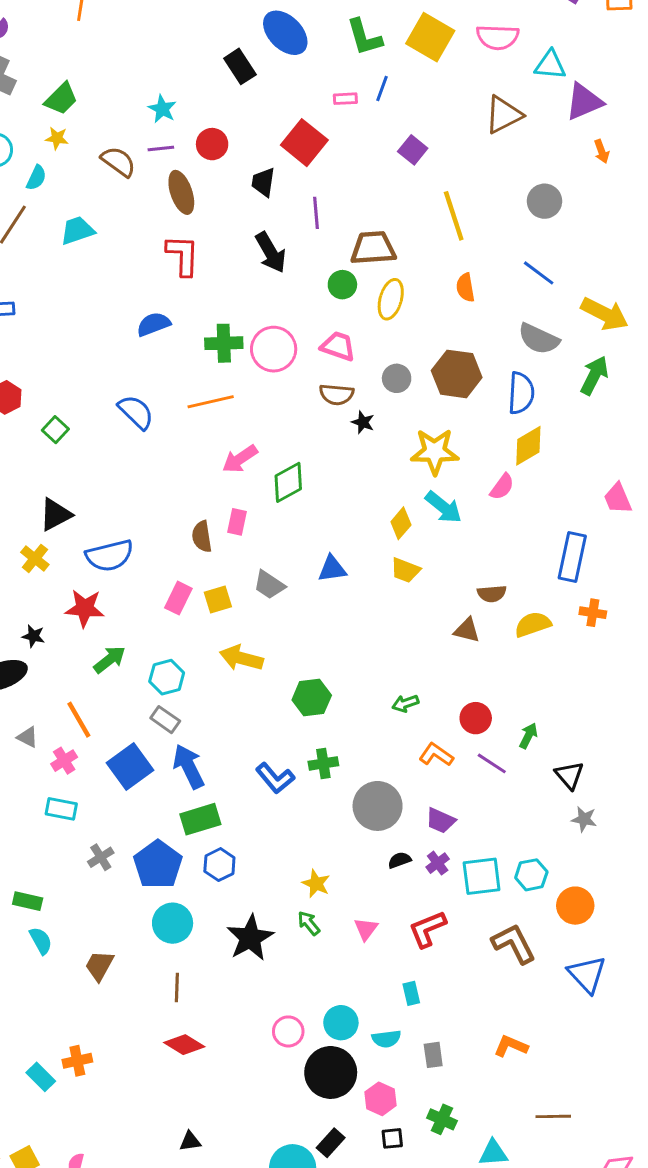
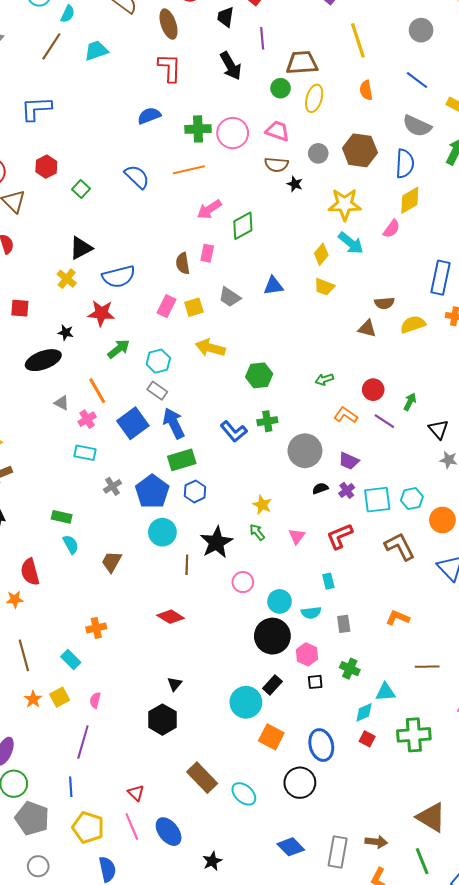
brown line: (177, 988) -> (187, 565), moved
pink circle: (288, 1031) -> (243, 582), moved
cyan rectangle: (41, 1077) -> (71, 659), moved
black triangle: (190, 1141) -> (175, 684), turned -42

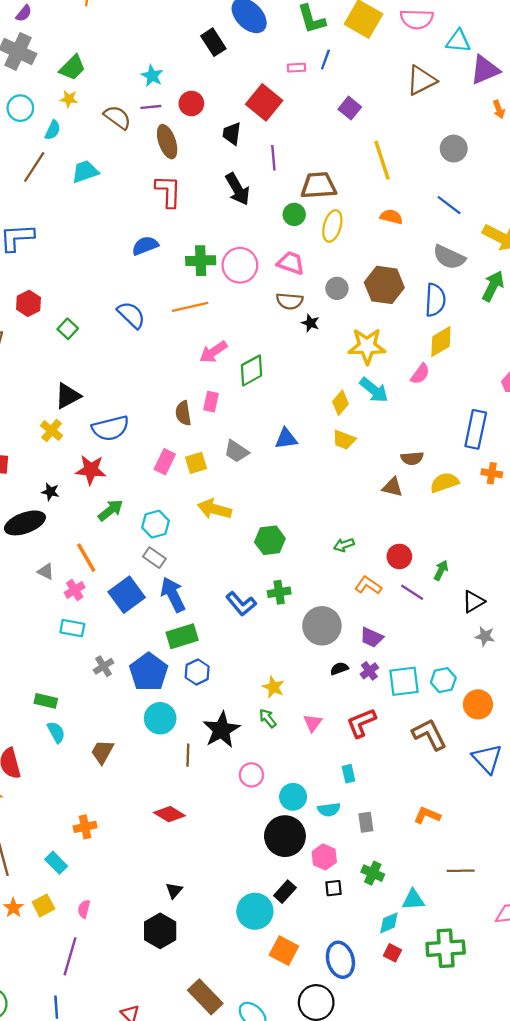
orange semicircle: (366, 90) -> (391, 217), turned 114
black triangle: (438, 429) -> (473, 602), turned 40

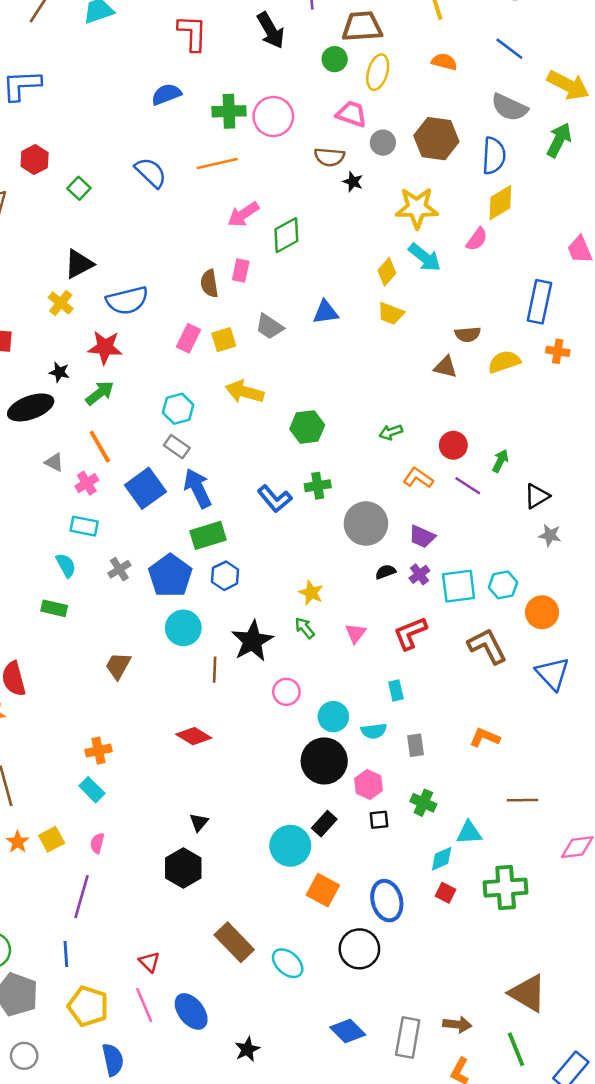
pink trapezoid: (291, 263) -> (352, 114), moved
green arrow: (110, 510) -> (100, 393), moved
cyan semicircle: (56, 732) -> (66, 565), moved
cyan rectangle: (56, 863) -> (92, 790), moved

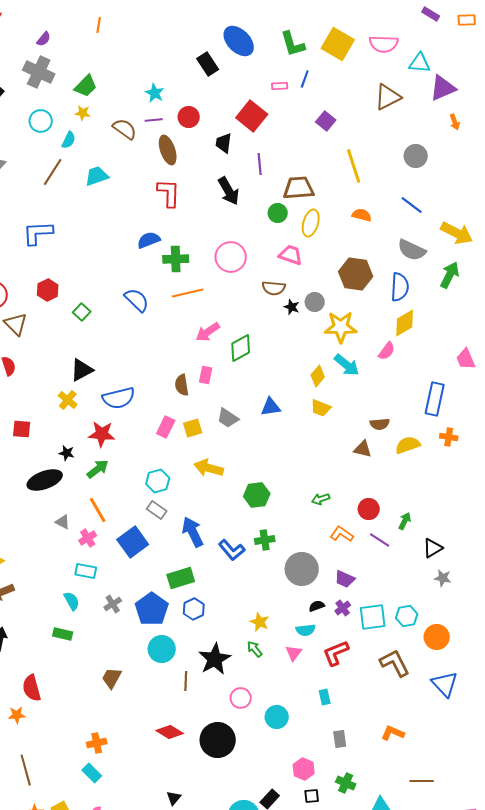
green cross: (229, 111) -> (176, 259), moved
gray circle: (383, 143) -> (315, 302), moved
blue arrow: (198, 488) -> (193, 532), moved
cyan semicircle: (374, 731) -> (306, 630), moved
black circle: (324, 761) -> (218, 740), moved

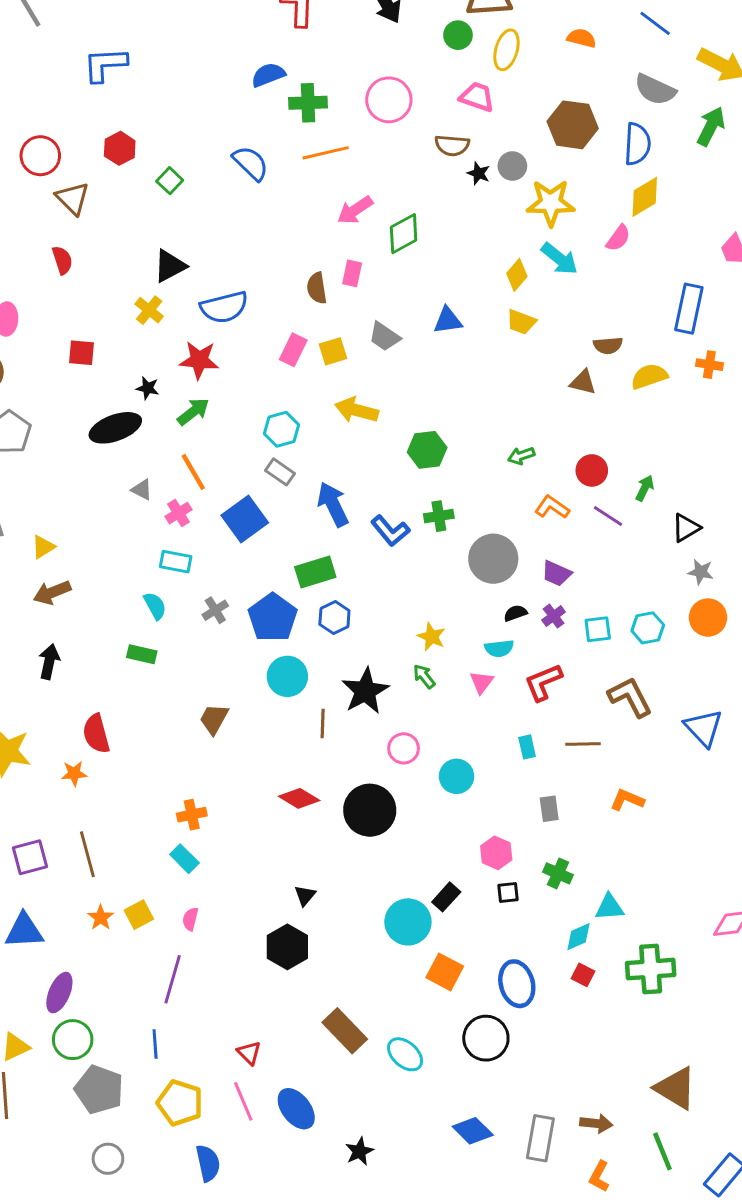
cyan square: (373, 617) -> (598, 629), size x0.7
orange circle: (437, 637) -> (708, 618), moved
brown line: (422, 781) -> (583, 744), moved

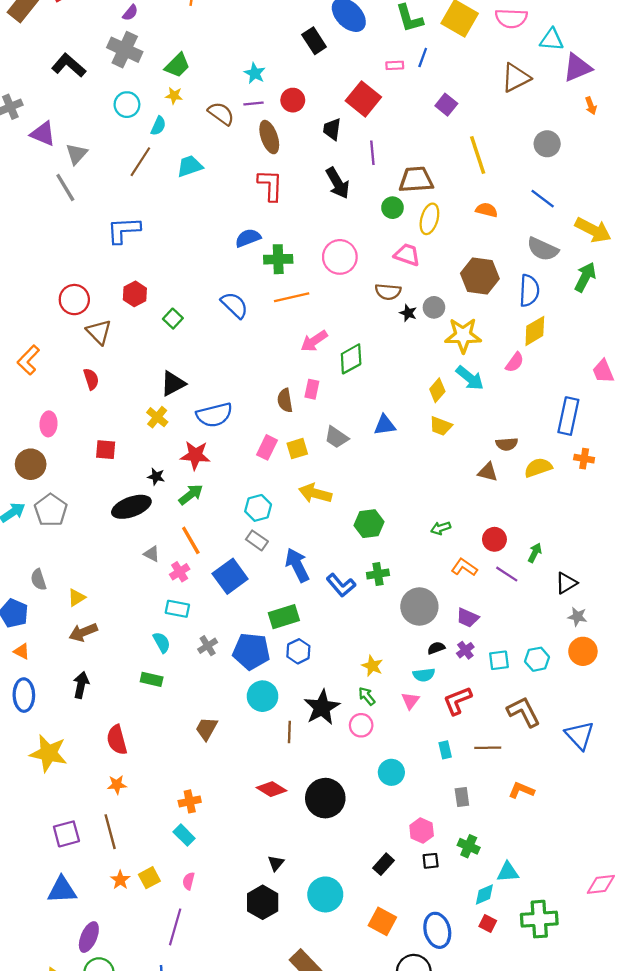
blue pentagon: (273, 618) -> (251, 651), turned -30
pink circle: (404, 748) -> (361, 725), moved
orange star: (74, 773) -> (117, 785), moved
cyan circle: (408, 922) -> (325, 894), moved

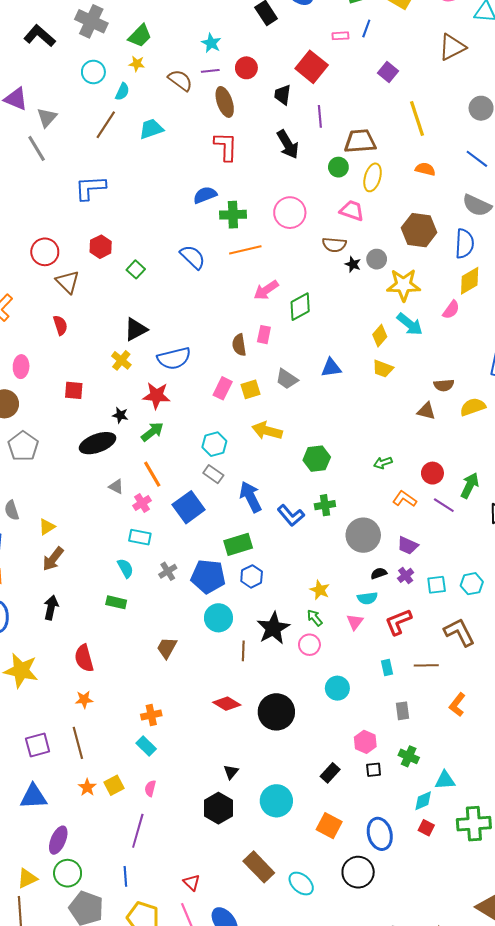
green arrow: (535, 553) -> (470, 485), size x1.4
brown arrow: (83, 632) -> (53, 559), turned -30
orange L-shape: (521, 790) -> (457, 705), turned -75

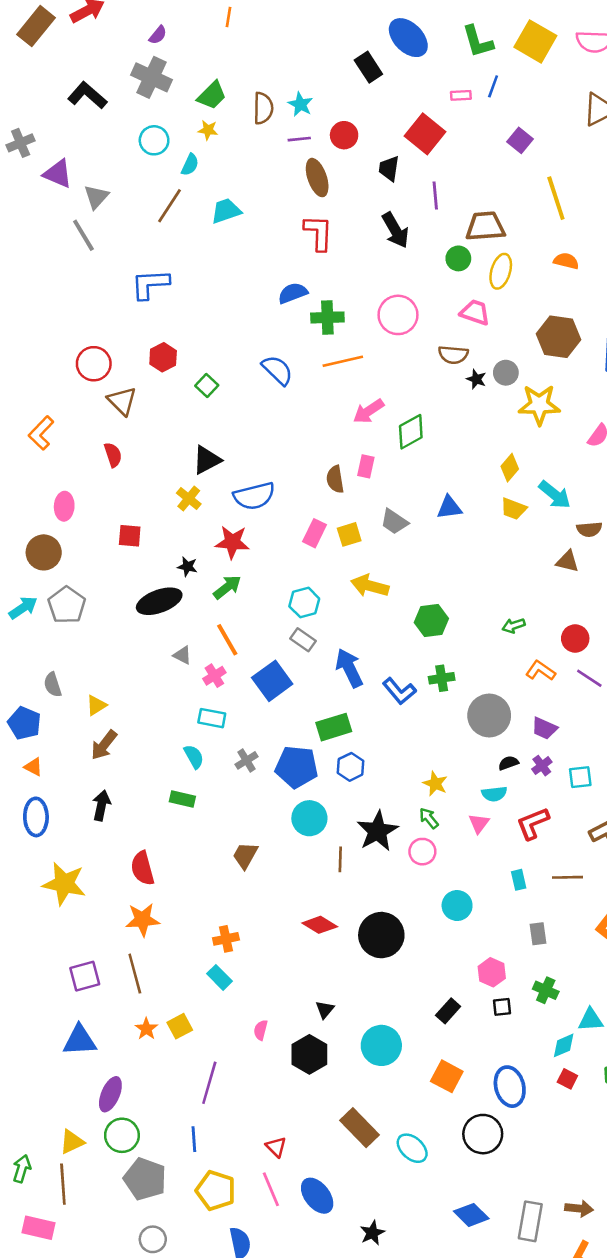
brown semicircle: (180, 80) -> (263, 108), moved, turned 55
cyan arrow: (410, 324) -> (555, 495), moved
orange star: (84, 699) -> (143, 920), size x1.5
pink semicircle: (150, 788) -> (261, 1030), moved

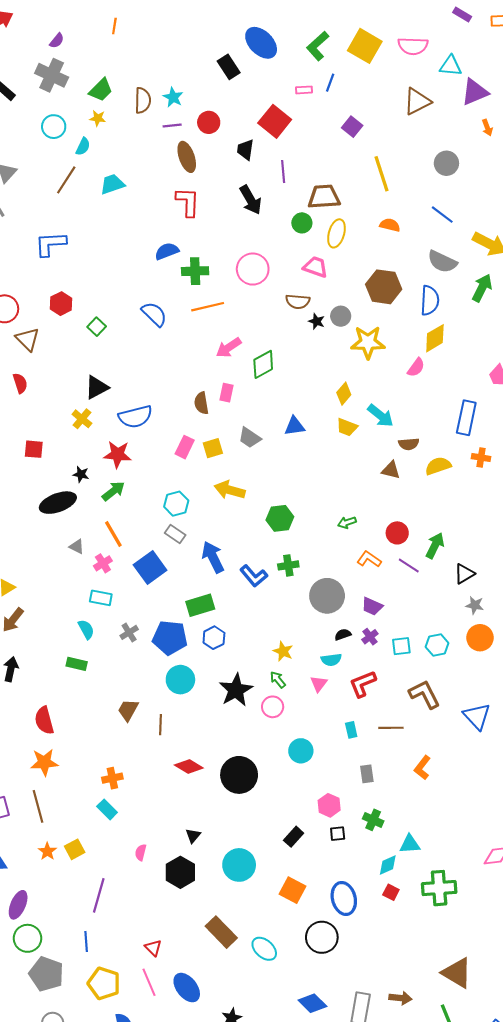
green L-shape: (478, 41) -> (318, 46), turned 64
brown line: (340, 859) -> (161, 725), moved

